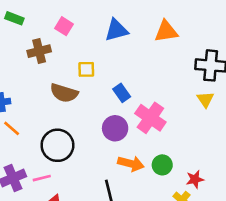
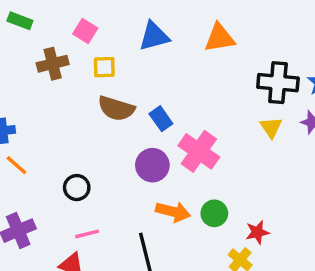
yellow square: (86, 69) -> (104, 67), moved
brown semicircle: (64, 93) -> (116, 108), moved
black circle: (57, 145) -> (77, 188), size x0.6
pink line: (42, 178) -> (87, 234), moved

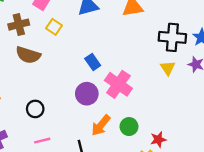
yellow square: (104, 67) -> (54, 27), turned 35
brown semicircle: (116, 108) -> (28, 55), moved
orange arrow: (173, 212) -> (101, 125), turned 115

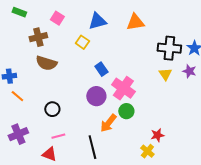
yellow square: (54, 27) -> (82, 42), moved
green circle: (129, 127) -> (126, 111), moved

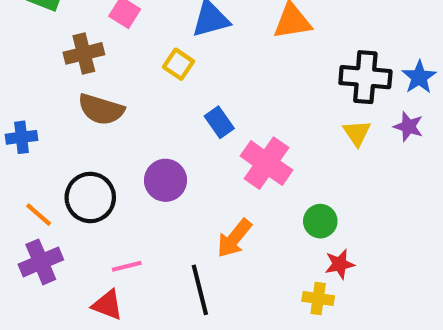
orange line: (17, 96) -> (39, 215), moved
purple circle: (96, 96) -> (166, 180), moved
black circle: (52, 109) -> (90, 197), moved, size x1.5
green circle: (126, 111) -> (320, 221), moved
yellow cross: (147, 151) -> (318, 299), turned -32

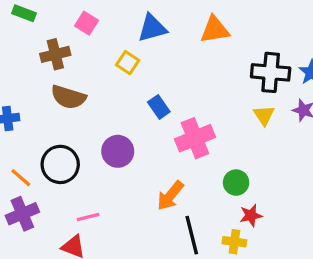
pink cross: (267, 163) -> (195, 138), turned 33
black line: (200, 290) -> (192, 235), moved

